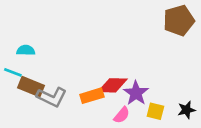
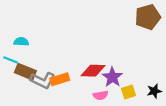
orange rectangle: (92, 96) -> (60, 79), moved
yellow square: (155, 111) -> (128, 92), turned -32
pink semicircle: (122, 115) -> (101, 95), turned 40

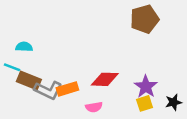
brown pentagon: (148, 17) -> (145, 19), moved
purple star: (112, 77) -> (146, 87), moved
pink semicircle: (101, 95) -> (94, 107), moved

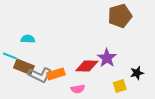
cyan semicircle: (24, 47) -> (28, 39), moved
purple star: (146, 87) -> (107, 58), moved
black star: (173, 102) -> (137, 73), moved

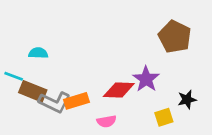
brown pentagon: (120, 16) -> (175, 37), moved, turned -30

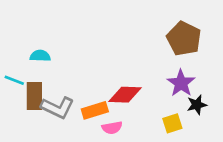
purple star: (146, 79) -> (181, 83), moved
brown rectangle: (33, 91) -> (34, 96), turned 68
orange rectangle: (76, 101) -> (95, 110), moved

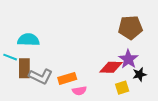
brown pentagon: (184, 39) -> (130, 28), turned -30
cyan semicircle: (40, 56) -> (28, 40), size x1.5
red diamond: (125, 95) -> (111, 67), moved

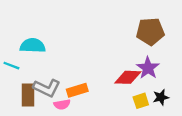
brown rectangle: (24, 68) -> (28, 95), moved
black star: (139, 74) -> (161, 97), moved
pink semicircle: (79, 91) -> (62, 104), moved

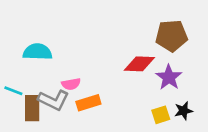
cyan line: (11, 66) -> (13, 91), moved
red diamond: (128, 77) -> (139, 64), moved
pink semicircle: (62, 104) -> (71, 84), moved

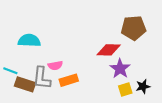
purple star: (169, 77) -> (120, 69), moved
gray L-shape: (54, 100) -> (42, 78), turned 70
brown rectangle: (32, 108) -> (25, 84), turned -72

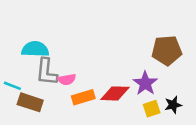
brown pentagon: (134, 28) -> (167, 50), moved
red diamond: (109, 50) -> (115, 93), moved
gray L-shape: (42, 78) -> (47, 72), moved

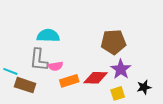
cyan semicircle: (35, 49) -> (48, 36), moved
brown pentagon: (167, 50) -> (113, 42), moved
yellow square: (152, 109) -> (118, 93), moved

